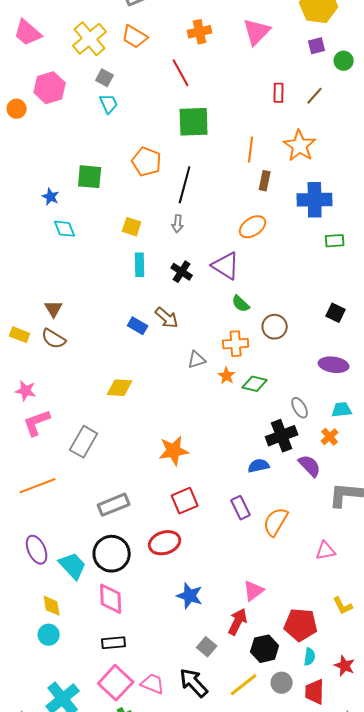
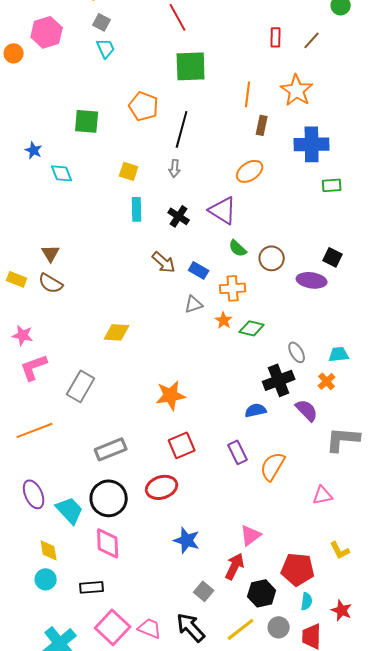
blue star: (51, 197) -> (34, 150), moved
blue rectangle: (138, 326) -> (199, 270), moved
brown circle: (275, 327) -> (272, 258), moved
purple ellipse: (334, 365) -> (312, 280), moved
black rectangle: (114, 643) -> (92, 587), moved

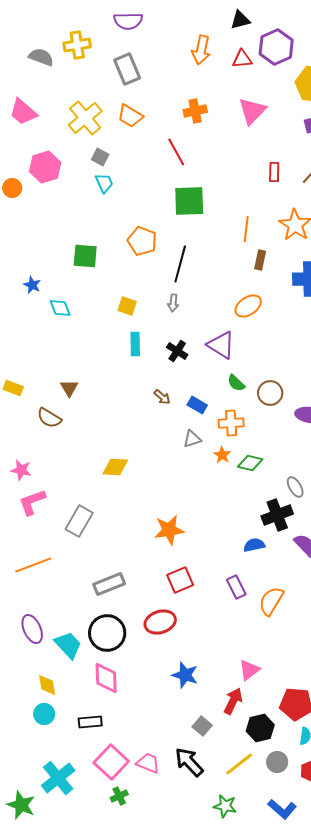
brown triangle: (51, 253) -> (69, 388), moved
brown arrow: (164, 262) -> (162, 397), size x0.7
yellow rectangle: (17, 279) -> (13, 388), moved

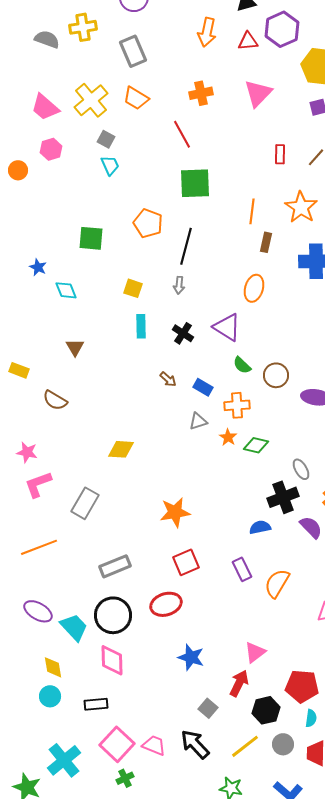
pink trapezoid: (23, 112) -> (45, 107), moved
pink hexagon: (45, 167) -> (51, 149), size x0.7
orange ellipse: (248, 306) -> (254, 288), turned -40
brown triangle: (69, 388) -> (75, 347), moved
purple ellipse: (32, 629) -> (38, 611), turned -36

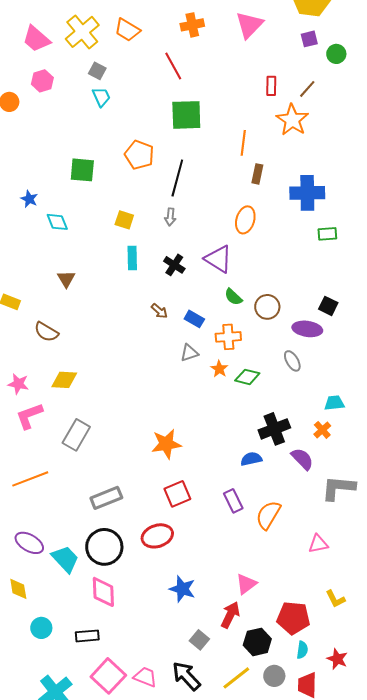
orange star: (301, 207) -> (292, 120), moved
yellow diamond: (121, 449) -> (64, 380), moved
gray ellipse: (301, 469) -> (292, 361), moved
yellow diamond: (53, 667) -> (18, 589), moved

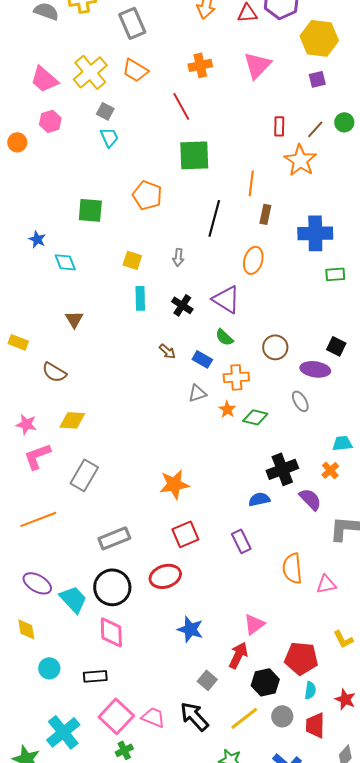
green circle: (336, 54) -> (344, 122), moved
black line: (177, 178) -> (214, 218), moved
green semicircle: (233, 297) -> (224, 337), moved
orange semicircle: (268, 515) -> (292, 568), moved, turned -36

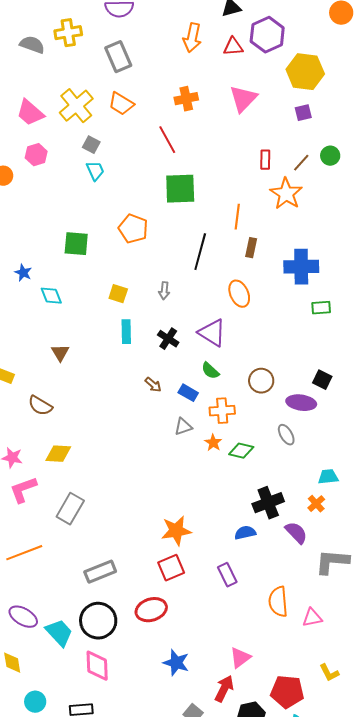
orange ellipse: (253, 260) -> (239, 294), turned -40
orange star: (174, 484) -> (176, 531), moved

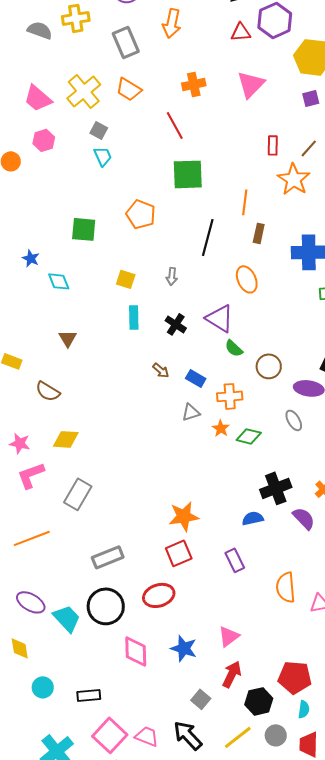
orange arrow: (192, 38) -> (172, 23), moved
green semicircle: (210, 371) -> (234, 348), moved
pink triangle: (240, 658) -> (229, 636), moved
pink diamond: (97, 666) -> (136, 651), moved

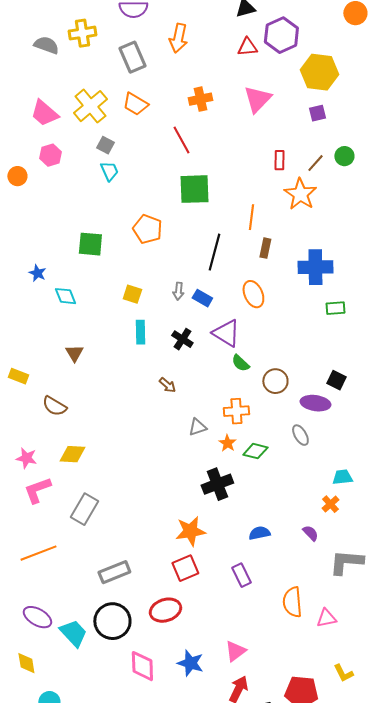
blue rectangle: (196, 378) -> (202, 298), moved
black cross: (276, 488) -> (217, 484), moved
purple semicircle: (304, 518) -> (310, 533), size x0.7

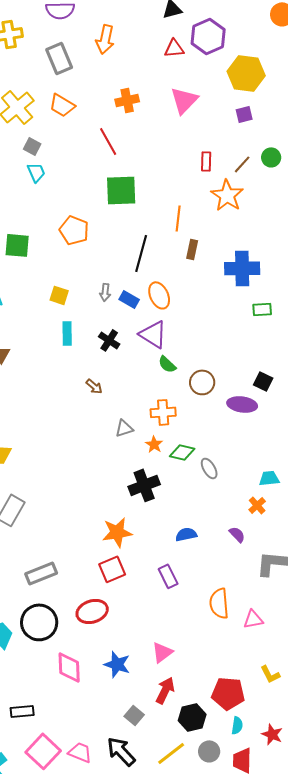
orange ellipse: (253, 294) -> (159, 295), moved
gray ellipse: (300, 435) -> (209, 468), moved

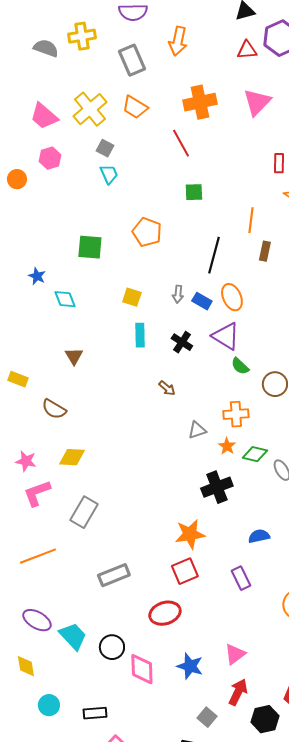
orange cross: (127, 100) -> (200, 102), size x1.4
green square: (121, 190) -> (194, 192), size x0.6
black circle: (39, 622) -> (112, 647), moved, size x0.7

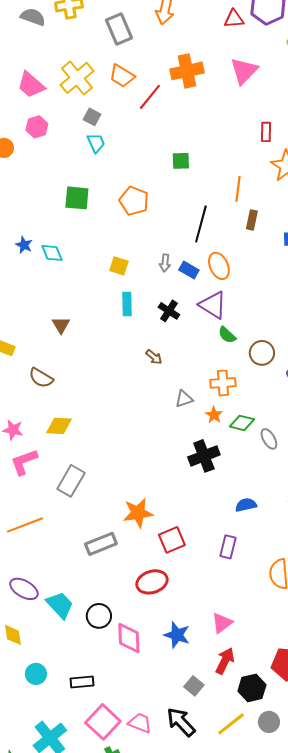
red line: (181, 143) -> (150, 97), moved, turned 68
green square: (90, 247) -> (77, 198), moved
cyan diamond: (65, 299) -> (52, 253), moved
orange star: (190, 534) -> (138, 513), moved
purple rectangle: (241, 578) -> (228, 547), turned 40

